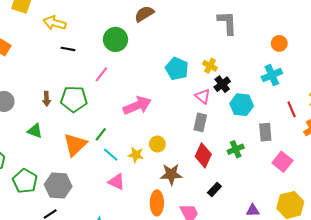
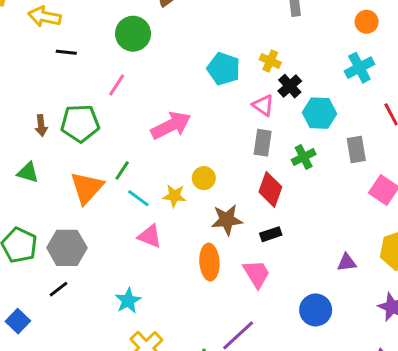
green cross: (236, 149) -> (304, 157), moved
black rectangle: (214, 190) -> (271, 234), moved, turned 32

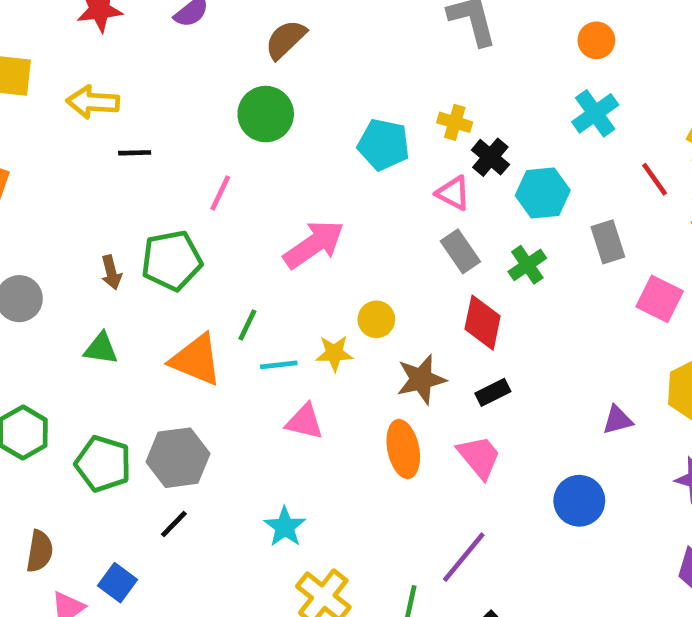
green circle: (133, 34) -> (266, 114), moved
gray rectangle: (263, 143) -> (460, 251), turned -35
orange triangle: (87, 188) -> (196, 360), turned -42
cyan line: (138, 198) -> (279, 365), turned -35

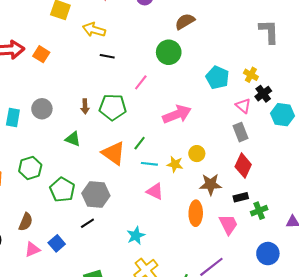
green cross: (527, 265) -> (259, 211), moved

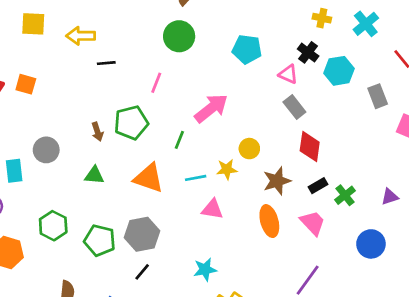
yellow cross: (251, 75) -> (322, 18), moved
green line: (140, 143) -> (179, 140), moved
cyan star: (136, 236) -> (205, 269), turned 30

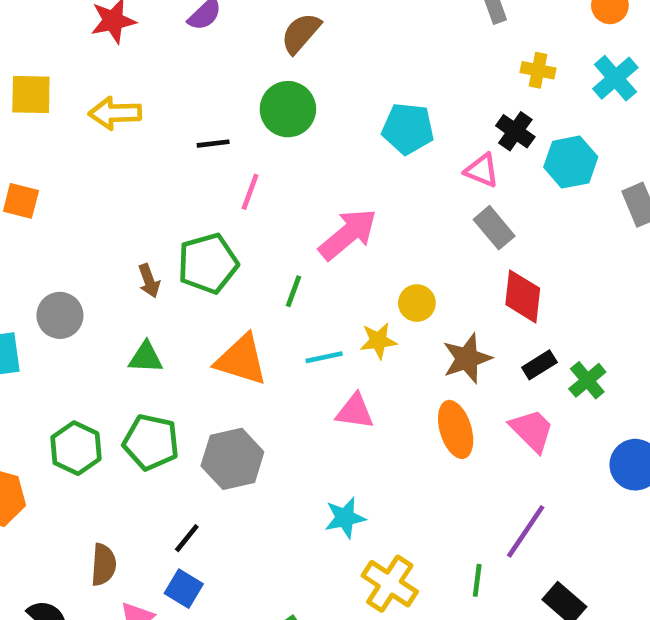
black line: (106, 63) -> (213, 144), moved
green pentagon: (100, 240) -> (151, 442), moved
black line: (142, 272) -> (187, 538), moved

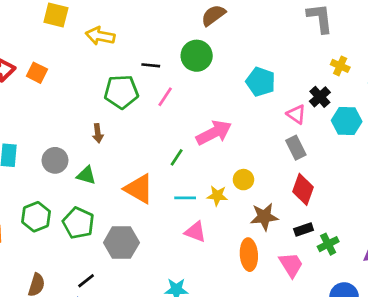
green pentagon: (208, 263) -> (121, 92), moved
gray circle: (60, 315) -> (55, 160), moved

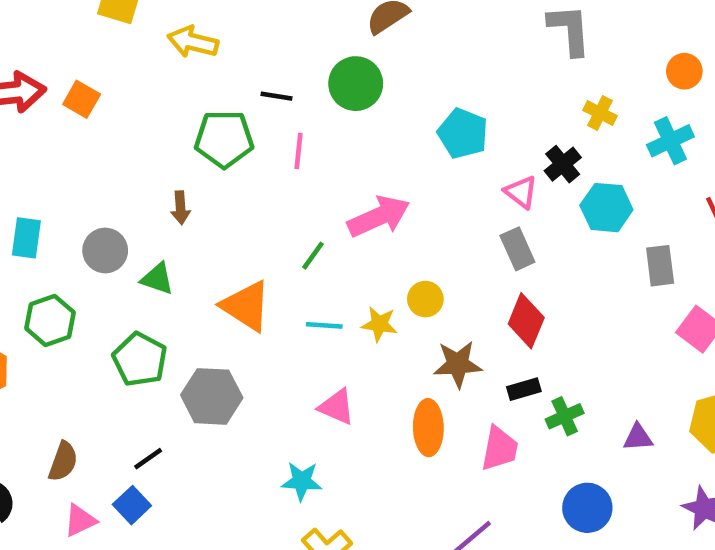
pink line: (165, 97) -> (298, 151), turned -30
green hexagon: (36, 217) -> (50, 320), moved
pink triangle: (195, 232) -> (337, 407), moved
pink trapezoid: (291, 265) -> (499, 449), turned 40

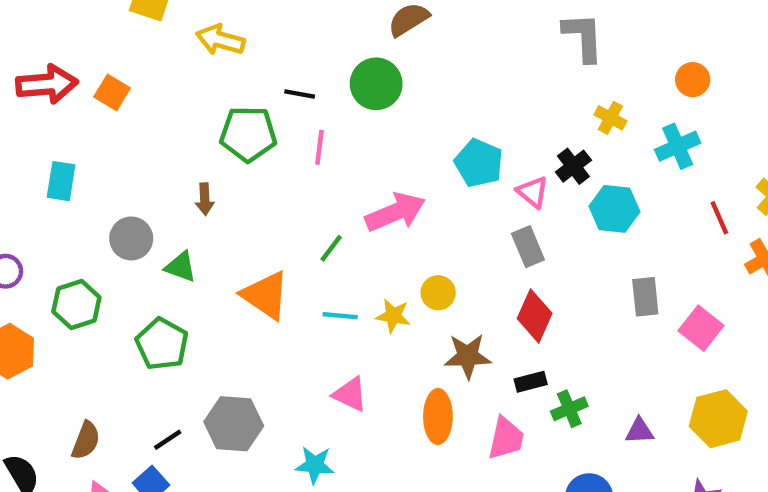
cyan pentagon: (463, 133) -> (479, 163), moved
cyan rectangle: (26, 238) -> (61, 181), moved
gray rectangle: (660, 266) -> (645, 297), moved
gray hexagon: (212, 396) -> (234, 424), moved

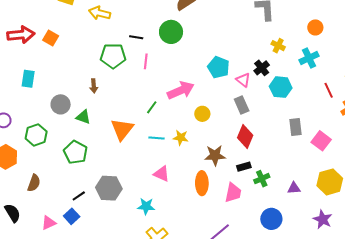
yellow circle: (438, 293) -> (202, 114), moved
orange triangle: (265, 295) -> (122, 129), turned 35
brown semicircle: (86, 440) -> (34, 183), moved

